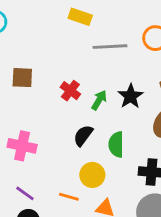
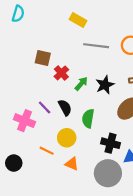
brown square: (22, 78) -> (43, 58), moved
black semicircle: (83, 135) -> (65, 108), turned 105
pink cross: (22, 146) -> (25, 121), moved
purple line: (25, 193) -> (45, 108), moved

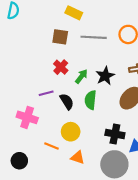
brown square: (43, 58) -> (60, 37), moved
purple line: (45, 108) -> (46, 93), moved, turned -56
green semicircle: (88, 118) -> (91, 100), moved

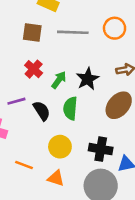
yellow circle: (71, 132) -> (60, 147), moved

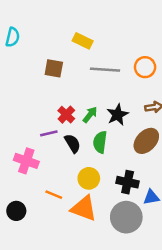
brown square: (32, 33) -> (54, 68), moved
red cross: (34, 69) -> (66, 115), moved
orange triangle: (56, 178) -> (84, 208), size x1.6

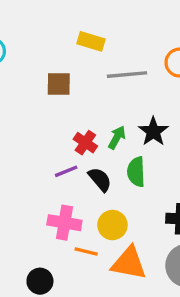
pink cross: (26, 161) -> (64, 223), moved
yellow circle: (89, 178) -> (112, 225), moved

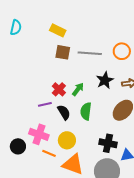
yellow rectangle: (91, 41) -> (58, 30), moved
brown square: (59, 84) -> (63, 52), moved
black star: (153, 132) -> (105, 80), moved
black circle: (40, 281) -> (18, 146), moved

